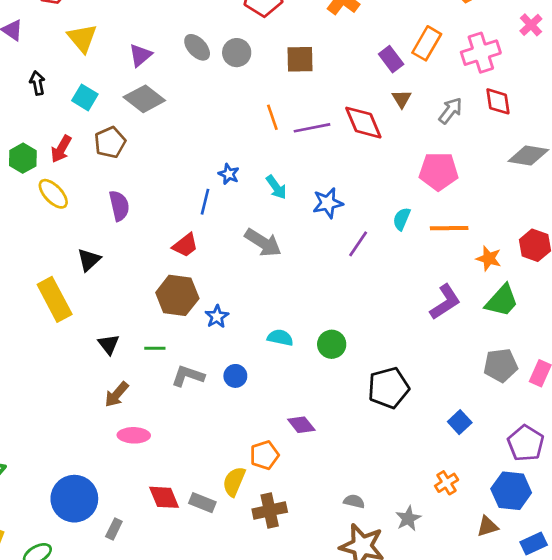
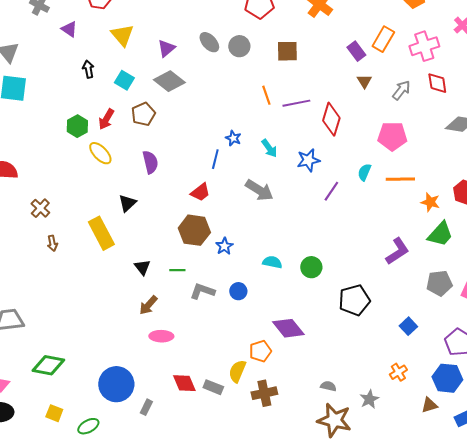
red diamond: (363, 123) -> (331, 119), moved, turned 40
purple L-shape: (445, 302) -> (397, 251), moved
purple diamond: (301, 425) -> (288, 328), size x1.5

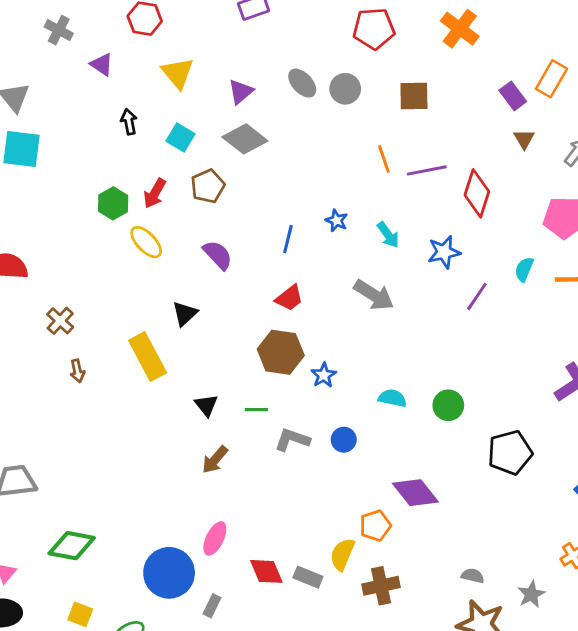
blue line: (215, 159) -> (288, 239), moved
purple semicircle: (150, 162) -> (218, 255), turned -30
pink ellipse: (161, 336) -> (215, 538), moved, turned -65

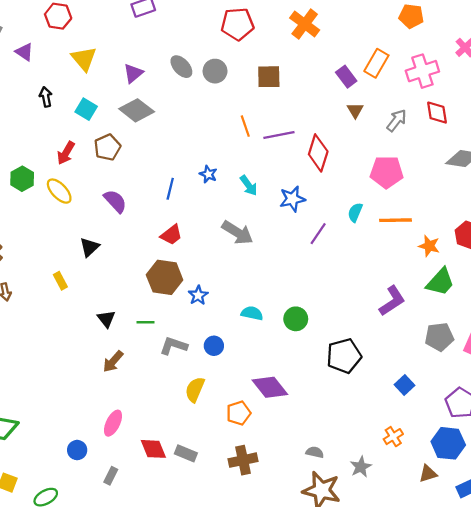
green hexagon: (113, 203) -> (22, 179), moved
yellow rectangle: (148, 357) -> (60, 281), size x0.5
yellow semicircle: (342, 554) -> (195, 389), moved
blue circle: (169, 573) -> (77, 450), size x0.5

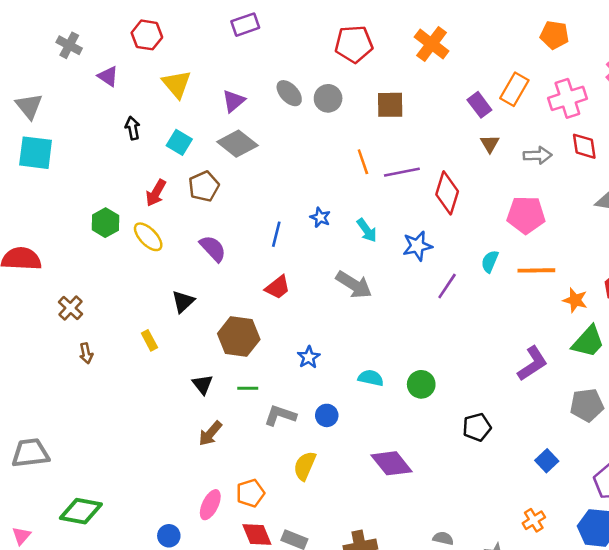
gray arrow: (397, 120) -> (538, 155), turned 50
brown hexagon: (165, 277) -> (239, 336), moved
black pentagon: (344, 356) -> (477, 427), size x0.7
orange pentagon: (239, 413) -> (250, 493), moved

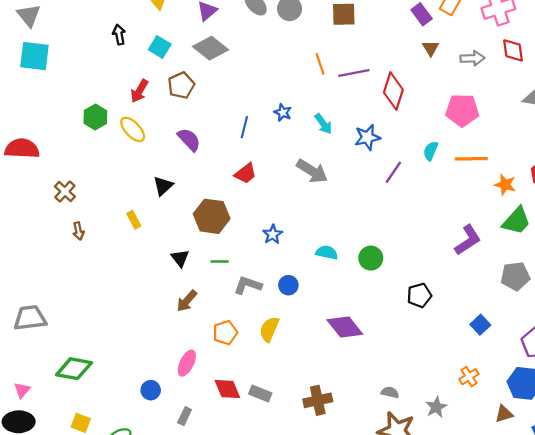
orange pentagon: (250, 493) -> (225, 333), moved

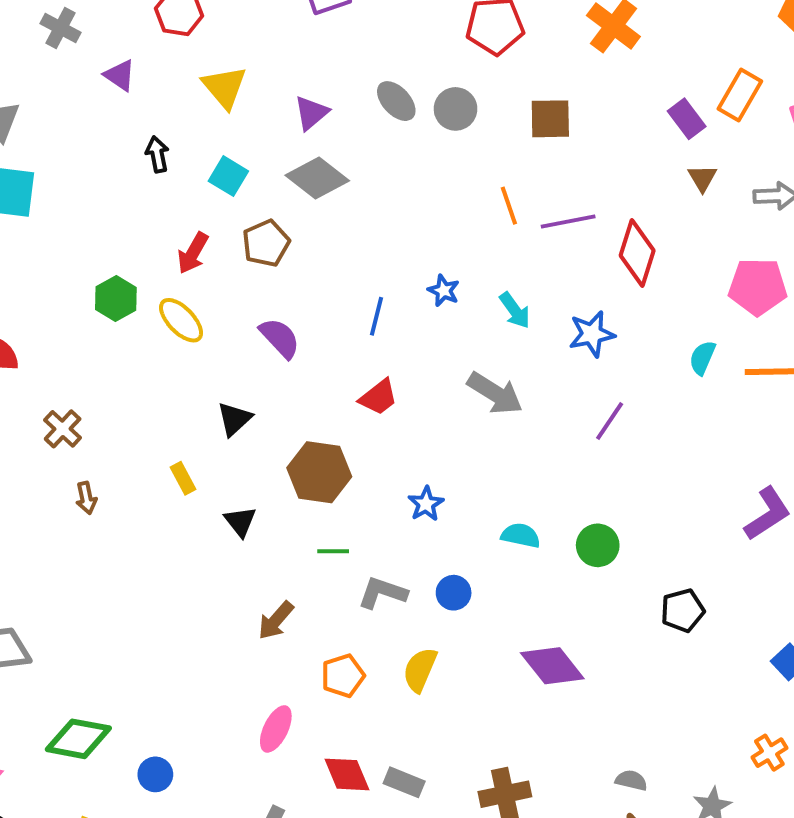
purple line: (393, 172) -> (610, 421), moved
black triangle: (180, 258) -> (240, 522), moved
blue circle: (151, 390) -> (155, 774), moved

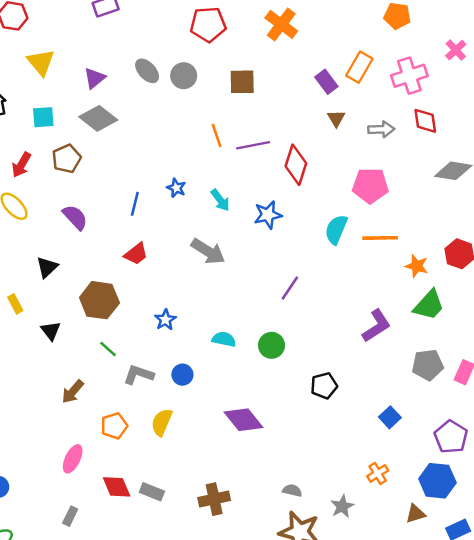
cyan square: (228, 176) -> (43, 117), turned -35
cyan semicircle: (702, 358) -> (336, 229), size x1.4
purple line: (610, 421) -> (290, 288), moved
green line: (333, 551) -> (108, 349), turned 42

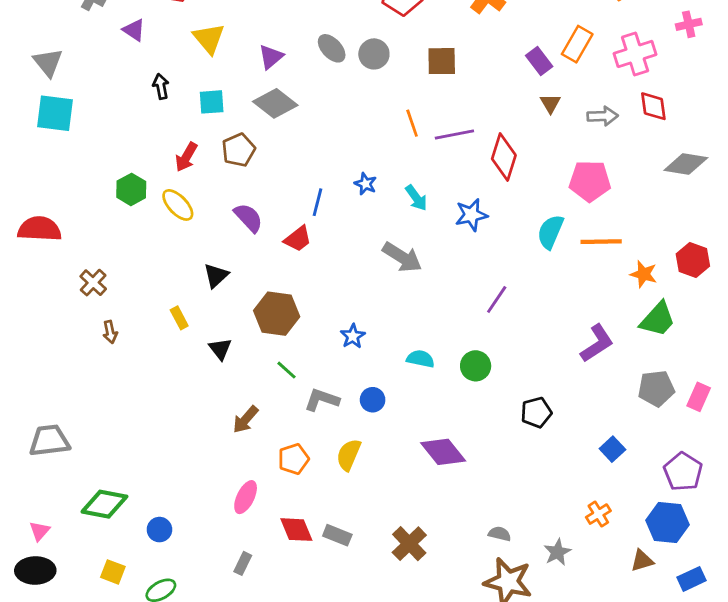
pink cross: (456, 50) -> (689, 24), turned 30
red trapezoid: (136, 254) -> (298, 239), moved
brown cross: (214, 499) -> (409, 544), turned -32

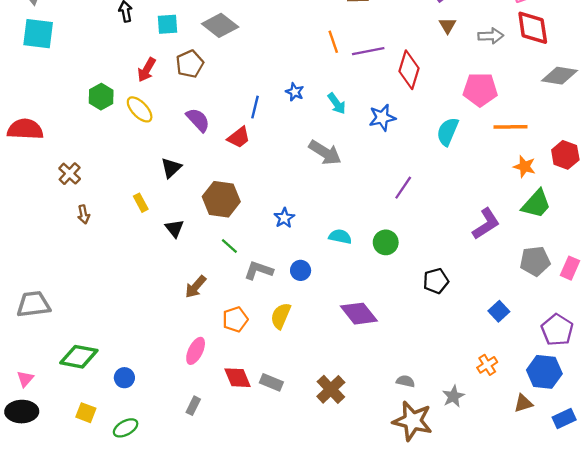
red diamond: (653, 106) -> (533, 28), size x1.4
orange line: (601, 242) -> (511, 127), moved

